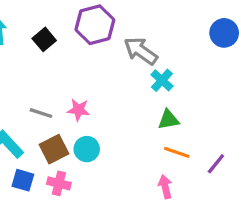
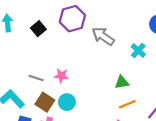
cyan cross: (162, 80) -> (138, 50), moved
brown square: (54, 149) -> (45, 102), turned -30
orange line: (177, 152) -> (127, 104), turned -42

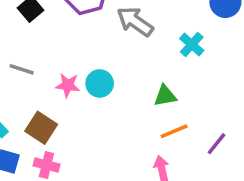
gray line: (36, 78) -> (22, 69), moved
cyan circle: (67, 102) -> (100, 83), moved

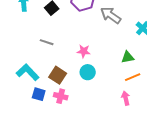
cyan circle: (100, 83) -> (88, 72), moved
pink star: (68, 85) -> (84, 51), moved

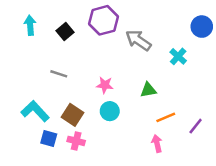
green triangle: (128, 57) -> (148, 90), moved

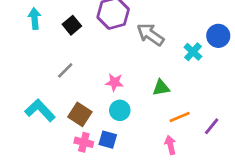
blue circle: (202, 27) -> (218, 36), moved
gray line: (59, 74) -> (65, 70), turned -63
blue square: (49, 138) -> (108, 140), moved

